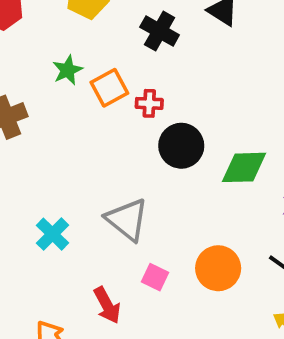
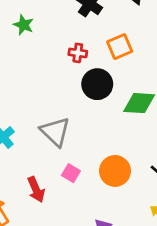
green star: (68, 70) -> (24, 25), turned -30
orange square: (109, 88) -> (120, 47), moved

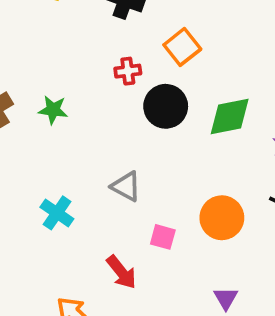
green star: (24, 25) -> (53, 110), moved
gray triangle: (55, 132) -> (126, 186), size x0.7

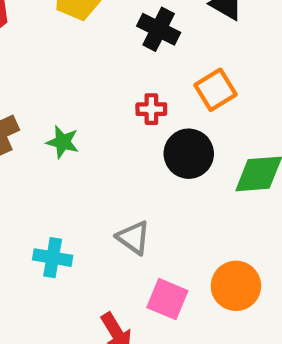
cyan cross: (57, 213) -> (53, 258), turned -32
pink square: (163, 237) -> (167, 299), size x1.4

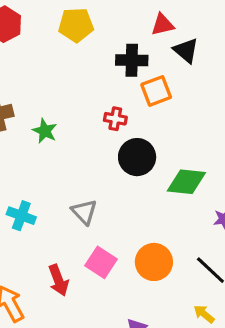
black cross: (159, 29) -> (132, 60), turned -36
orange square: (215, 90) -> (156, 91), moved

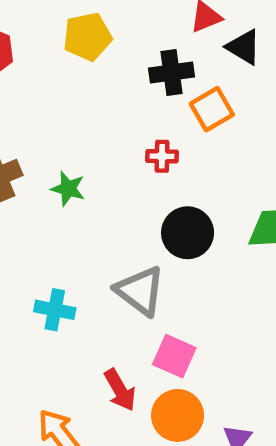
black circle: (137, 157) -> (188, 233), moved
gray triangle: (84, 212) -> (140, 291), size x1.4
orange circle: (154, 262) -> (178, 415), moved

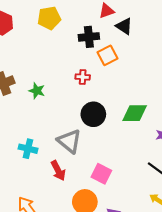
pink square: (174, 356) -> (101, 174), moved
red arrow: (120, 390) -> (58, 171), moved

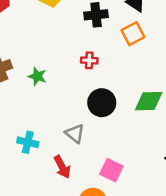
orange square: (107, 55) -> (133, 34), moved
gray triangle: (69, 141) -> (75, 133), size x0.7

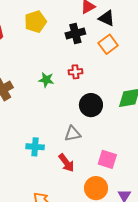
green star: (37, 76) -> (46, 80), moved
gray triangle: (75, 133) -> (73, 134), turned -42

